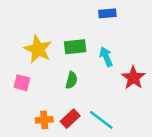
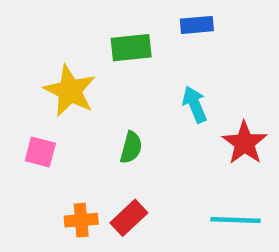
green rectangle: (75, 47) -> (131, 48), moved
cyan line: (101, 120) -> (235, 220), moved, turned -35

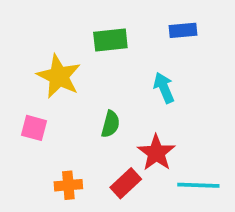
blue rectangle: (197, 25) -> (183, 30), moved
red star: (245, 143) -> (156, 153), moved
red rectangle: (129, 218) -> (126, 183), moved

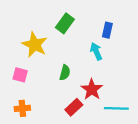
blue rectangle: (183, 30) -> (107, 30), moved, turned -72
green rectangle: (110, 40) -> (65, 23), turned -48
orange cross: (68, 185) -> (22, 108), moved

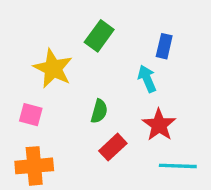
red star: (92, 89) -> (159, 125), moved
red rectangle: (74, 107) -> (113, 147), moved
orange cross: (22, 108) -> (34, 166), size x1.5

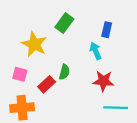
red star: (159, 125) -> (103, 81), turned -30
red rectangle: (113, 147) -> (47, 84), moved

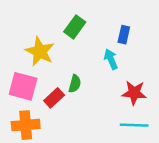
pink square: (20, 74) -> (23, 86), size x1.6
red star: (103, 81) -> (134, 93), moved

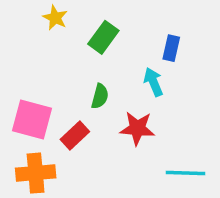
yellow star: (40, 51) -> (55, 18), moved, size x0.6
green semicircle: (75, 84) -> (100, 96), moved
red star: (134, 93) -> (137, 128), moved

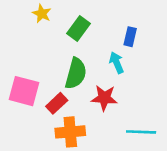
green semicircle: (100, 96) -> (76, 73), size x1.6
orange cross: (36, 173) -> (70, 132), moved

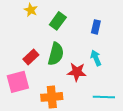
cyan arrow: (117, 63) -> (96, 58), moved
pink square: (24, 91) -> (18, 82), moved, turned -30
red rectangle: (57, 103) -> (31, 57), moved

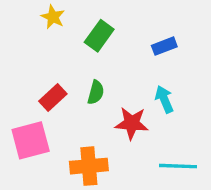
blue rectangle: (96, 27) -> (164, 46), turned 56
green semicircle: (56, 54) -> (96, 92), size x0.6

